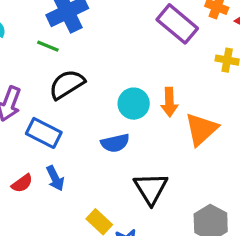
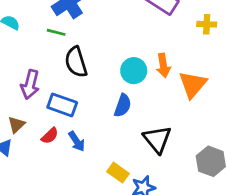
black semicircle: (67, 84) -> (76, 62), turned -68
blue semicircle: (115, 143) -> (123, 105), turned -50
red semicircle: (22, 183) -> (50, 136), moved

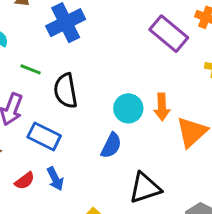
green line: (56, 32) -> (31, 69), moved
red semicircle: (50, 136) -> (25, 181), moved
black triangle: (157, 139) -> (145, 188), turned 44

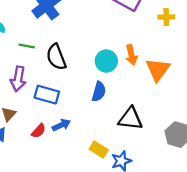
blue arrow: (55, 179) -> (61, 125), turned -78
black triangle: (145, 188) -> (130, 119), turned 36

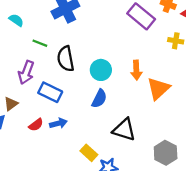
cyan circle: (106, 61) -> (101, 70), moved

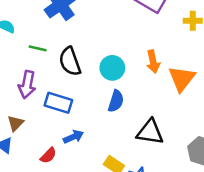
red semicircle: (36, 125) -> (48, 155), moved

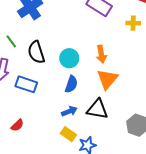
green line: (38, 48) -> (11, 41), turned 40
orange triangle: (182, 79) -> (107, 79), moved
blue arrow: (73, 137) -> (69, 111), moved

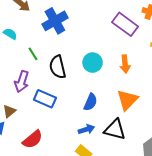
orange arrow: (101, 54) -> (125, 64), moved
cyan circle: (69, 58) -> (93, 63), moved
red semicircle: (17, 125) -> (33, 139), size x1.5

